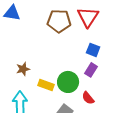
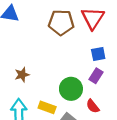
blue square: (93, 50) -> (98, 54), turned -32
yellow rectangle: (46, 85) -> (47, 107), moved

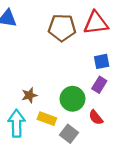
red triangle: (93, 18) -> (96, 23), turned 50
brown star: (22, 75) -> (29, 95), moved

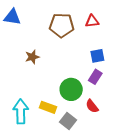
red triangle: (96, 23) -> (92, 21), size x0.6
brown star: (29, 95) -> (32, 57), moved

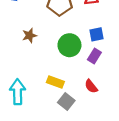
green circle: (71, 89) -> (69, 45), moved
yellow rectangle: (48, 107) -> (55, 82), moved

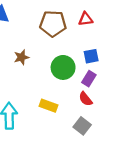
red semicircle: (91, 86) -> (86, 99), moved
gray square: (66, 101) -> (82, 126), moved

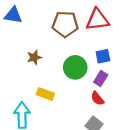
red triangle: (86, 19) -> (97, 20), size x1.6
yellow rectangle: (48, 106) -> (45, 94), moved

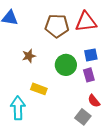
purple rectangle: (101, 78) -> (89, 75), turned -48
red semicircle: (97, 98) -> (94, 101), moved

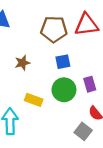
blue square: (91, 55) -> (63, 62), moved
green circle: (66, 65) -> (64, 90), moved

